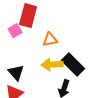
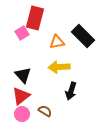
black rectangle: (73, 65) -> (83, 36), moved

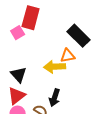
orange triangle: (57, 42) -> (68, 56), moved
black arrow: (71, 91) -> (55, 98), moved

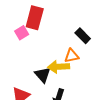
black rectangle: (79, 36) -> (83, 36), size x0.7
black triangle: (19, 75) -> (43, 75), moved

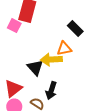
pink square: (22, 33) -> (14, 26), turned -32

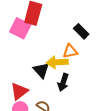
pink square: (14, 26) -> (20, 28), size x1.5
black arrow: (51, 91) -> (63, 82), moved

